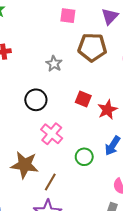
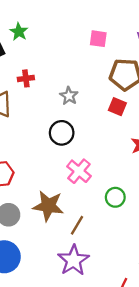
gray star: (54, 64) -> (69, 96), moved
red square: (83, 99) -> (117, 107), moved

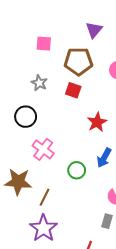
pink square: (98, 39) -> (44, 44), moved
gray star: (69, 96) -> (39, 83), moved

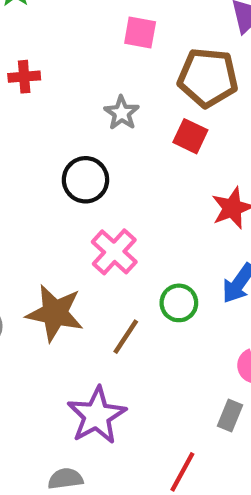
brown line: (45, 197) -> (126, 337), moved

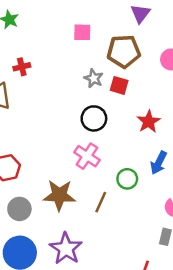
gray star: (122, 113) -> (94, 78), moved
black circle: (85, 180) -> (94, 118), moved
purple star: (97, 415) -> (66, 249), moved

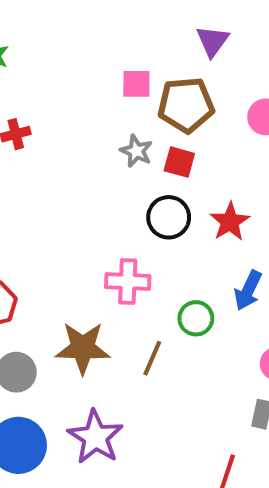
pink square: (82, 32) -> (136, 84), moved
black circle: (94, 118) -> (169, 217), moved
pink cross: (87, 156) -> (128, 282), turned -30

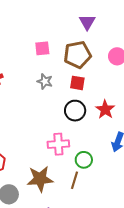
pink square: (136, 84) -> (42, 48), moved
gray star: (136, 151) -> (45, 81), moved
green circle: (196, 318) -> (84, 160), moved

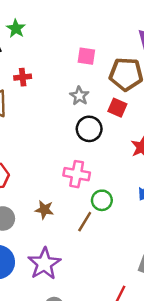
black circle: (75, 111) -> (89, 129), moved
brown star: (40, 179) -> (44, 210), size x0.6

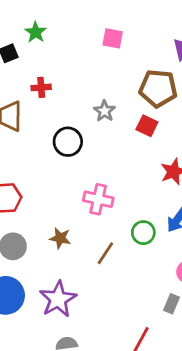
pink square: (86, 56) -> (113, 38), moved
black circle: (89, 129) -> (68, 142), moved
green circle: (102, 200) -> (143, 233), moved

